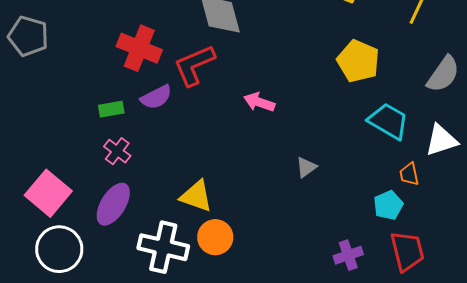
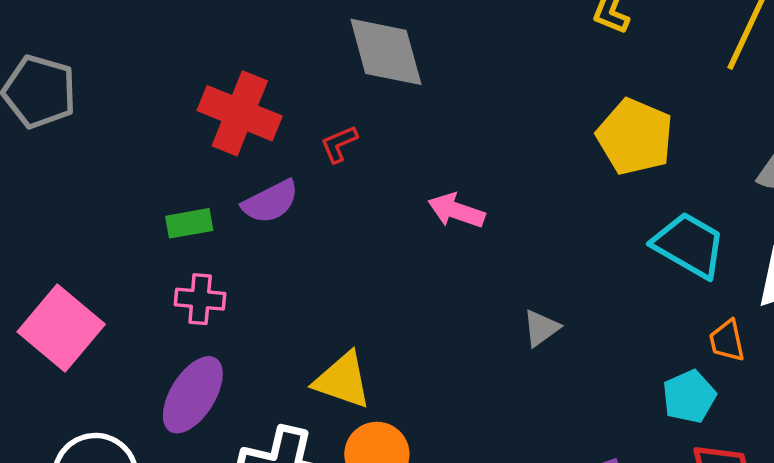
red L-shape: (194, 65) -> (339, 144), size x0.5
pink cross: (117, 151) -> (200, 299), turned -32
pink square: (48, 193) -> (61, 328), moved

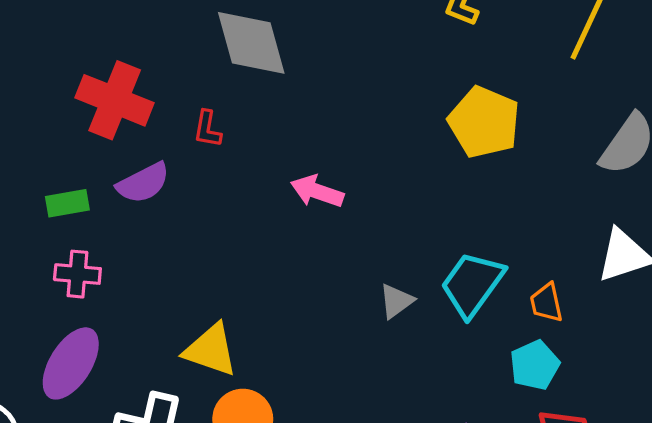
red L-shape: (339, 144) -> (207, 129), turned -57
cyan trapezoid: (689, 245) -> (472, 284), moved, turned -84
orange trapezoid: (727, 341) -> (546, 303), moved

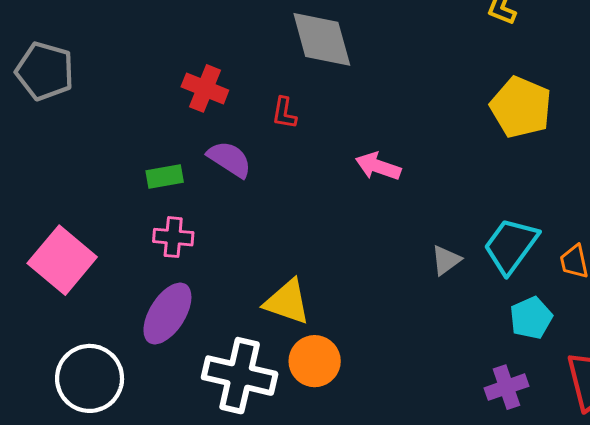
red cross: (115, 100) -> (205, 88), size x0.7
purple semicircle: (143, 183) -> (229, 159), turned -120
cyan pentagon: (535, 365) -> (531, 318), moved

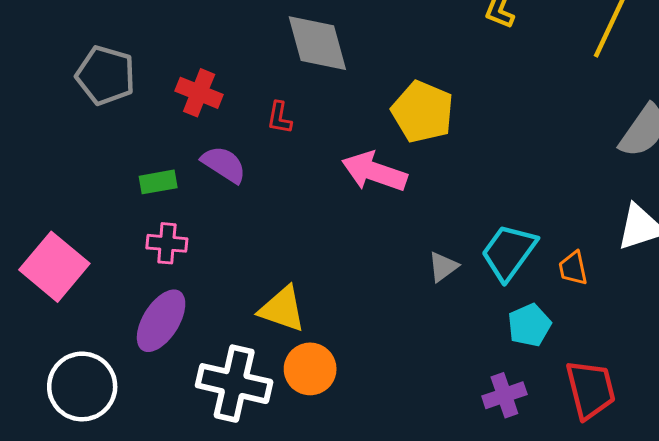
gray pentagon: (45, 71) -> (106, 75), moved
yellow pentagon: (521, 107) -> (423, 112), moved
pink arrow: (378, 166) -> (374, 172), size x1.4

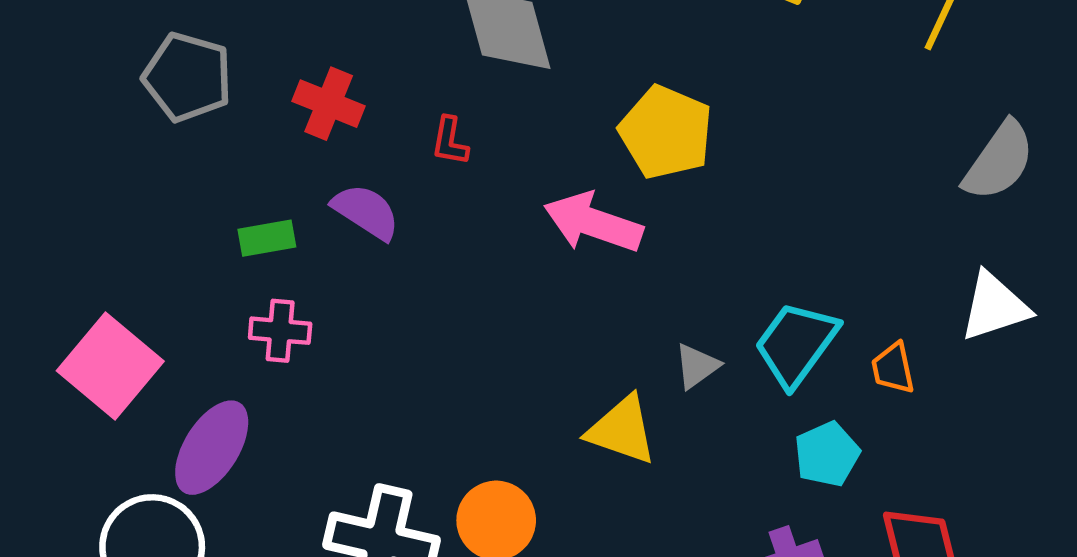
yellow triangle: (282, 309) -> (622, 430), moved
purple ellipse: (161, 321) -> (212, 448), moved

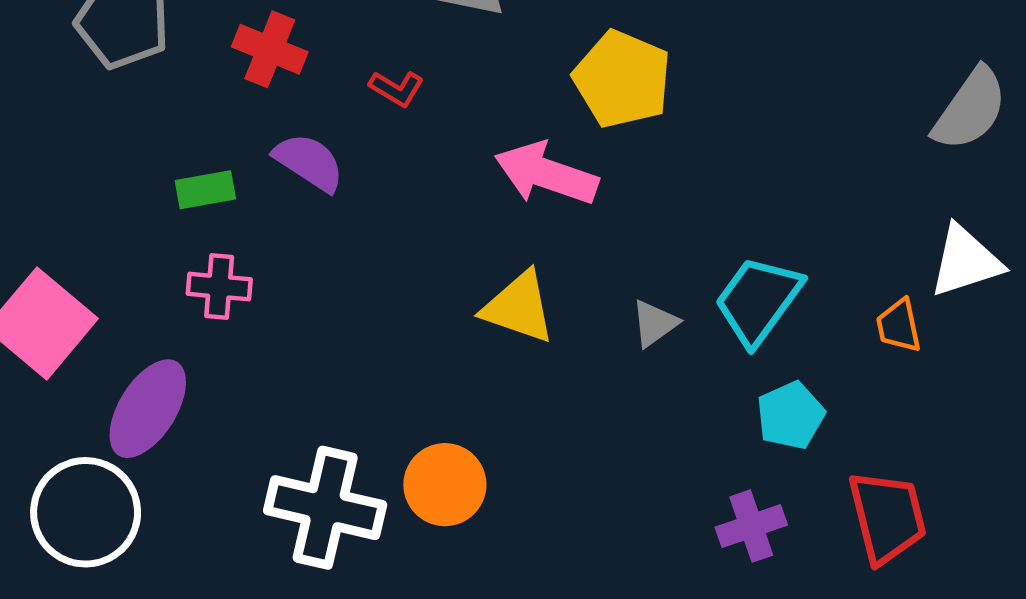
red L-shape: (450, 141) -> (397, 88), turned -69
orange trapezoid: (893, 368) -> (899, 326), moved
yellow triangle: (622, 430) -> (519, 307), moved

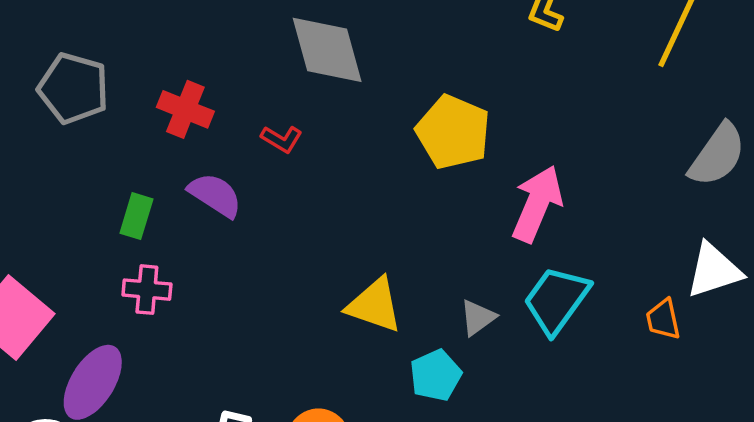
pink arrow: (546, 174) -> (537, 204), moved, turned 94
green rectangle: (205, 190) -> (136, 216), turned -63
cyan pentagon: (790, 416) -> (436, 375), moved

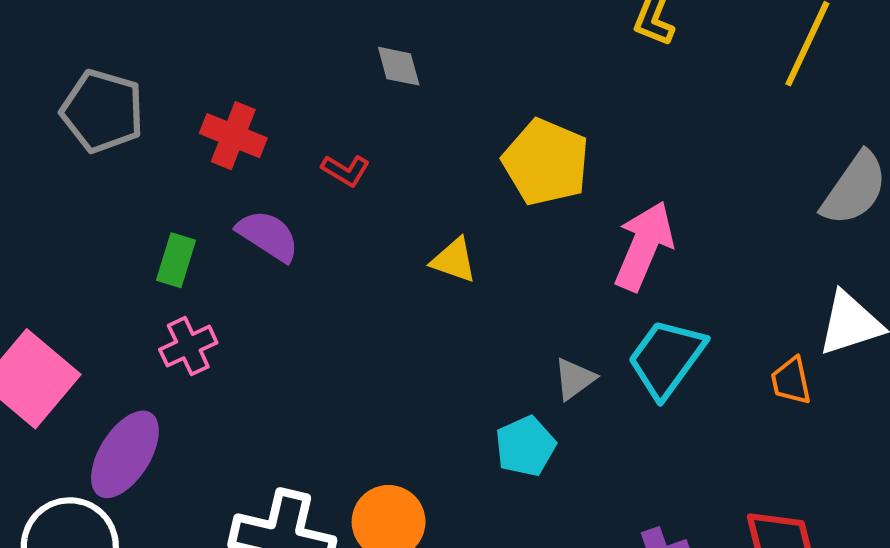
gray diamond: (327, 50) -> (399, 66), size x0.5
pink cross: (147, 290) -> (188, 346), turned -30
yellow triangle: (374, 305) -> (454, 260), moved, size x0.7

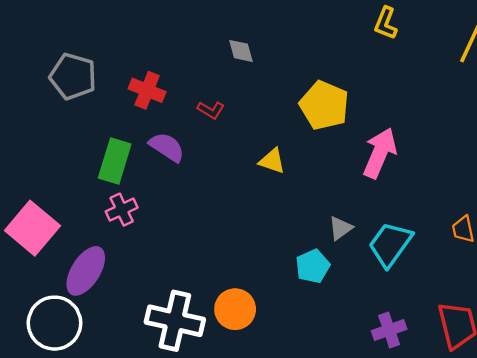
green rectangle: (176, 260) -> (115, 161), size x1.5
cyan trapezoid: (666, 358) -> (390, 244), moved

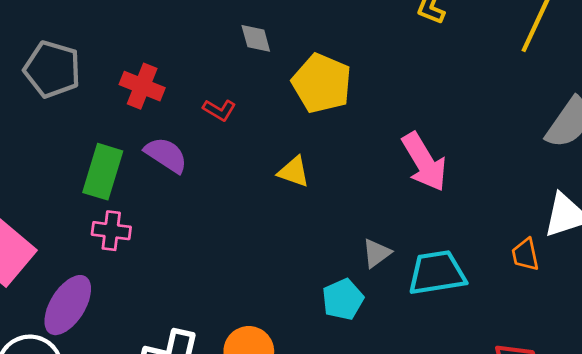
yellow pentagon: (324, 105) -> (322, 83), moved
pink arrow: (380, 153) -> (424, 162), turned 126
pink cross: (122, 210) -> (111, 231), turned 32
cyan trapezoid: (390, 244) -> (437, 273), turned 45

